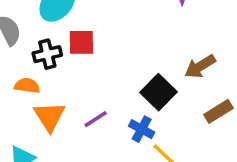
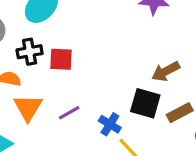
red square: (81, 42) -> (61, 59), moved
black square: (158, 92) -> (145, 103), moved, turned -32

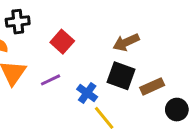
red square: (61, 59) -> (62, 42), moved, turned 35
brown arrow: (166, 71) -> (126, 42), moved

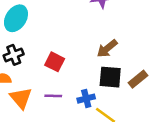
purple line: (50, 80) -> (53, 96), turned 42
blue cross: (87, 93) -> (86, 99), turned -35

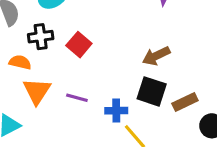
red square: (55, 62) -> (79, 45), moved

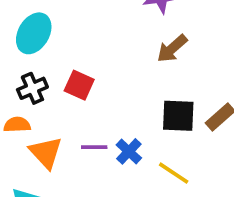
brown arrow: (156, 56) -> (172, 49), moved
blue cross: (116, 111) -> (129, 151), moved, turned -30

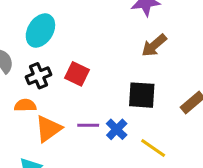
black square: (178, 116) -> (142, 95), moved
orange triangle: (46, 152) -> (48, 129), turned 36

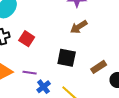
blue cross: (117, 129) -> (44, 87), moved

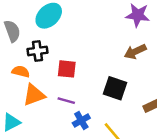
red square: (27, 39) -> (67, 69), moved, turned -35

